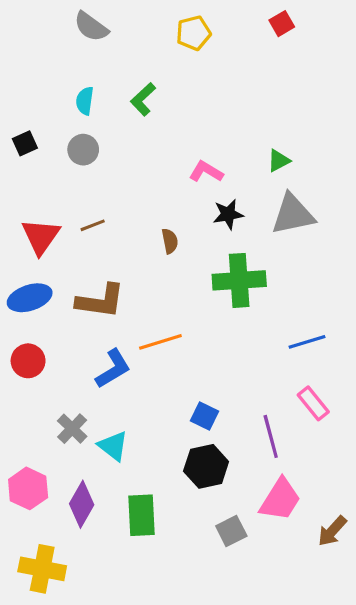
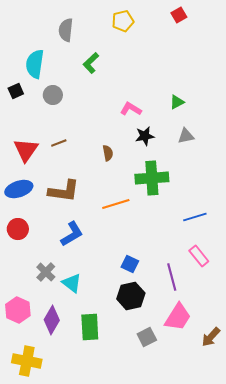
gray semicircle: (91, 27) -> (66, 30), moved, turned 60
cyan semicircle: (85, 101) -> (35, 64), moved, size x1.6
gray triangle: (293, 214) -> (186, 136), size x0.6
orange line: (160, 342) -> (116, 204), moved

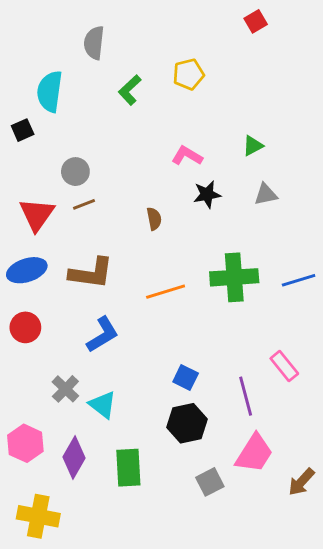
yellow pentagon: (123, 21) -> (188, 74), moved
gray circle: (53, 95) -> (75, 172), moved
green cross: (152, 178) -> (234, 277), moved
blue line: (195, 217) -> (299, 280), moved

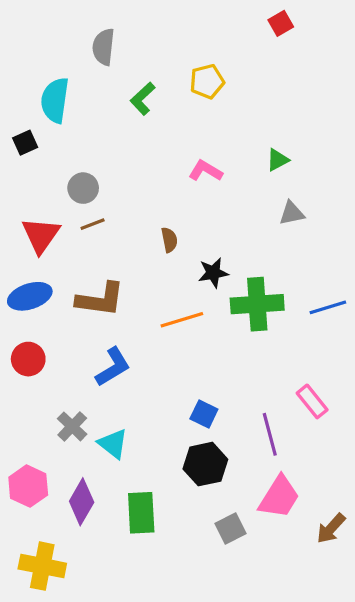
black star: (207, 194) -> (213, 273), moved

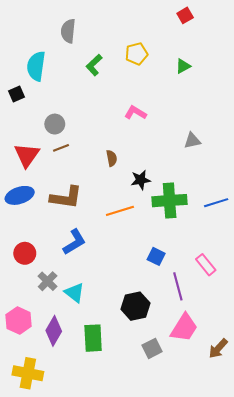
green triangle: (278, 160) -> (183, 66), moved
red circle: (28, 359) -> (25, 253), moved
blue square: (204, 414) -> (156, 256), moved

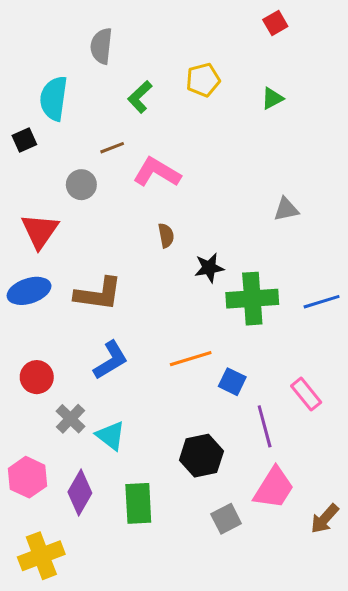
pink L-shape: (135, 113) -> (157, 172), moved, size x1.4
brown line: (61, 148) -> (112, 148), moved
orange line: (120, 211) -> (191, 359), moved
yellow cross: (28, 373) -> (41, 556), turned -32

